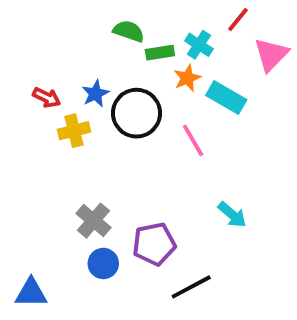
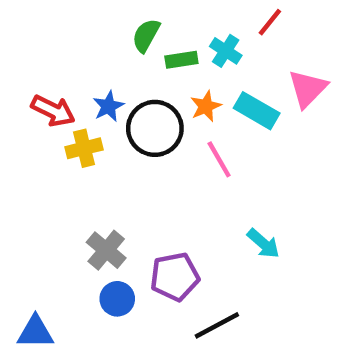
green semicircle: (129, 31) -> (146, 35), turned -80
pink triangle: (271, 55) -> (308, 89), moved
orange star: (187, 78) -> (206, 106), moved
red arrow: (47, 98) -> (53, 111), size x1.4

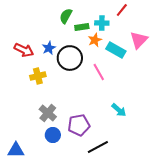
cyan cross: (226, 51) -> (102, 23), turned -32
orange star: (206, 106) -> (95, 40), moved
yellow cross: (84, 148) -> (38, 76), moved

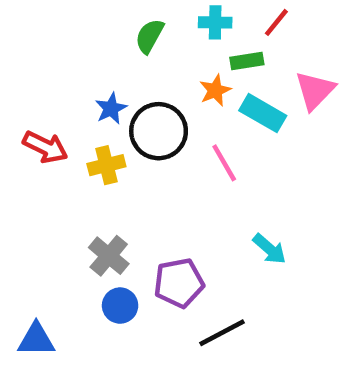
cyan cross: (102, 23) -> (215, 22), moved
green rectangle: (82, 27) -> (247, 61), moved
red arrow: (24, 50) -> (45, 147), moved
yellow cross: (38, 76) -> (106, 165), moved

